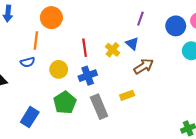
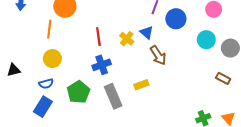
blue circle: (176, 26) -> (176, 19), moved
blue semicircle: (28, 62) -> (46, 84), moved
brown arrow: (144, 66) -> (158, 55), turned 90
yellow circle: (59, 69) -> (52, 59), moved

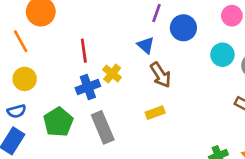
orange line: (49, 29) -> (21, 41), turned -36
yellow cross: (127, 39) -> (112, 74), moved
yellow rectangle: (141, 85) -> (155, 113), moved

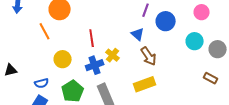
yellow circle: (25, 79) -> (63, 59), moved
yellow rectangle: (155, 113) -> (145, 84), size x1.5

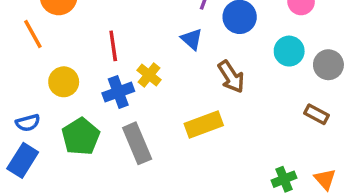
brown arrow: (149, 56) -> (231, 77), moved

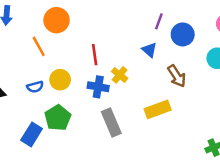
blue cross: (118, 92) -> (98, 87), turned 30
blue semicircle: (28, 123) -> (35, 87), moved
green pentagon: (81, 136) -> (58, 118), moved

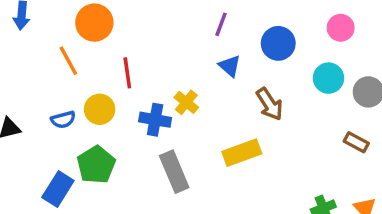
purple line: (159, 21) -> (221, 24), moved
red line: (95, 55) -> (127, 73), moved

